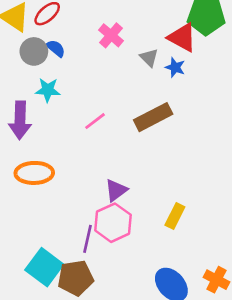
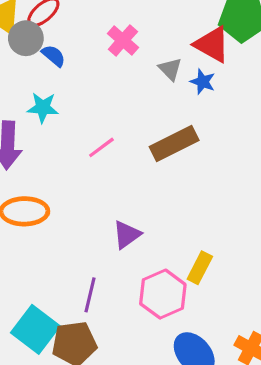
gray circle: (34, 51) -> (26, 38), moved
pink hexagon: (113, 223) -> (163, 294), moved

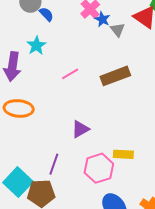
blue star: (203, 82) -> (102, 19), moved
cyan star: (43, 108) -> (36, 46), turned 30
yellow rectangle: (200, 268) -> (123, 154), turned 60

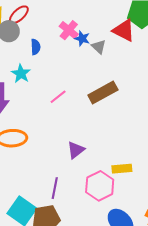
blue semicircle: (46, 14) -> (36, 47), moved, turned 49

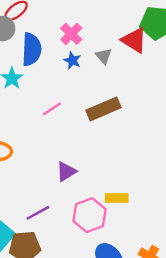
blue star: (82, 38) -> (72, 60), moved
blue semicircle: (36, 47) -> (32, 49), size x1.8
purple line: (55, 188) -> (38, 213), turned 45

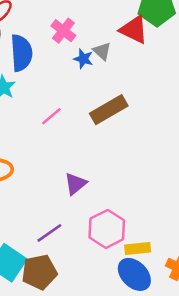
blue star: (72, 60) -> (83, 59), moved
yellow rectangle: (117, 198) -> (138, 249), moved

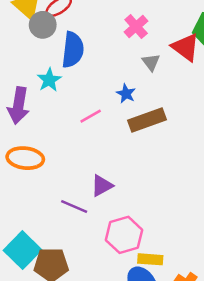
pink cross: (63, 31) -> (136, 26), moved
blue star: (83, 59) -> (126, 94), moved
purple line: (49, 233) -> (74, 207), moved, turned 48

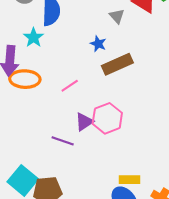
pink line: (91, 116) -> (70, 86), moved
orange ellipse: (25, 158) -> (25, 79), moved
pink hexagon: (124, 235) -> (107, 118), moved

